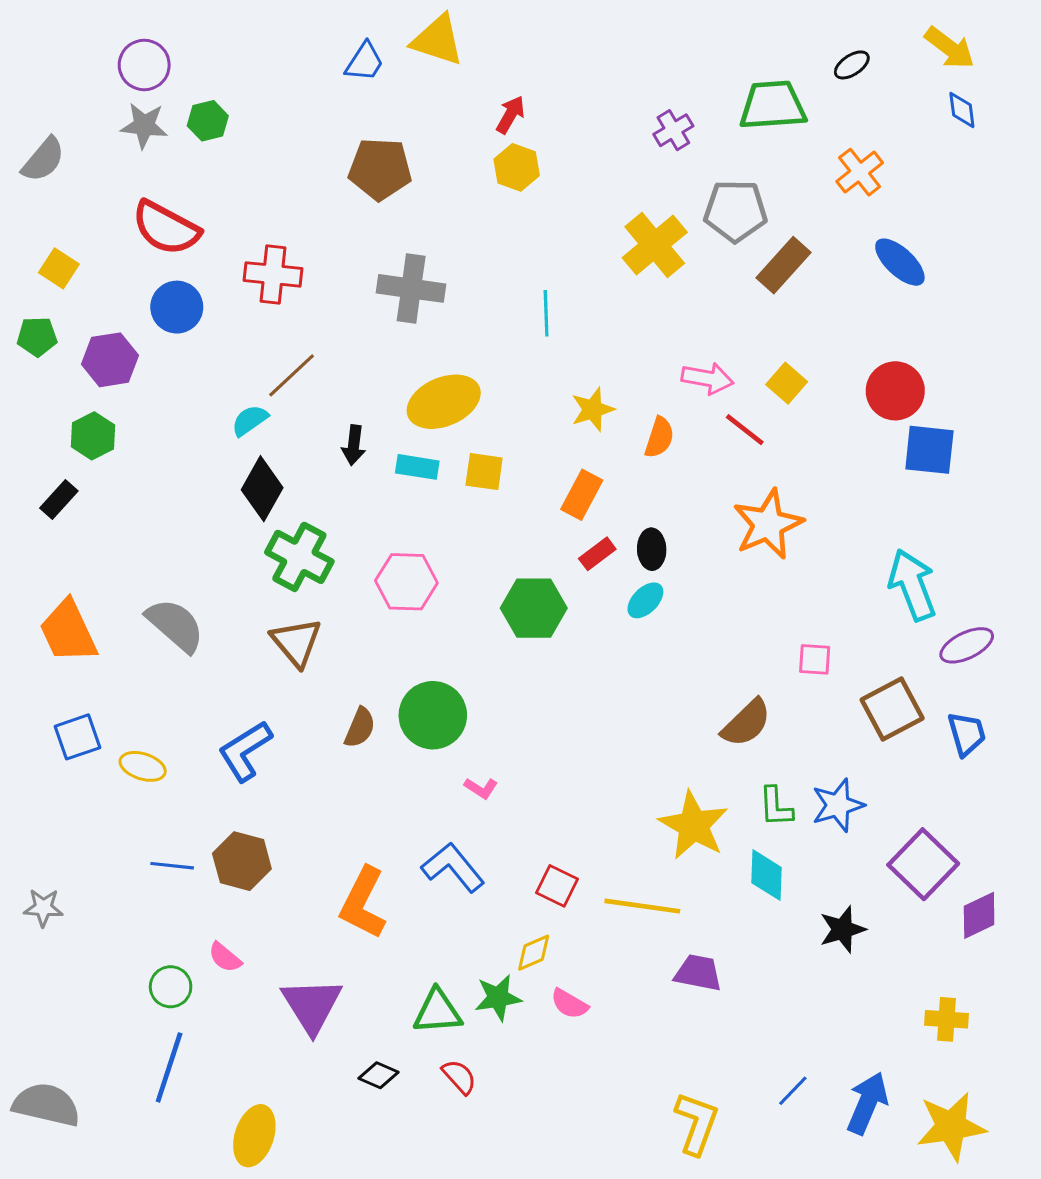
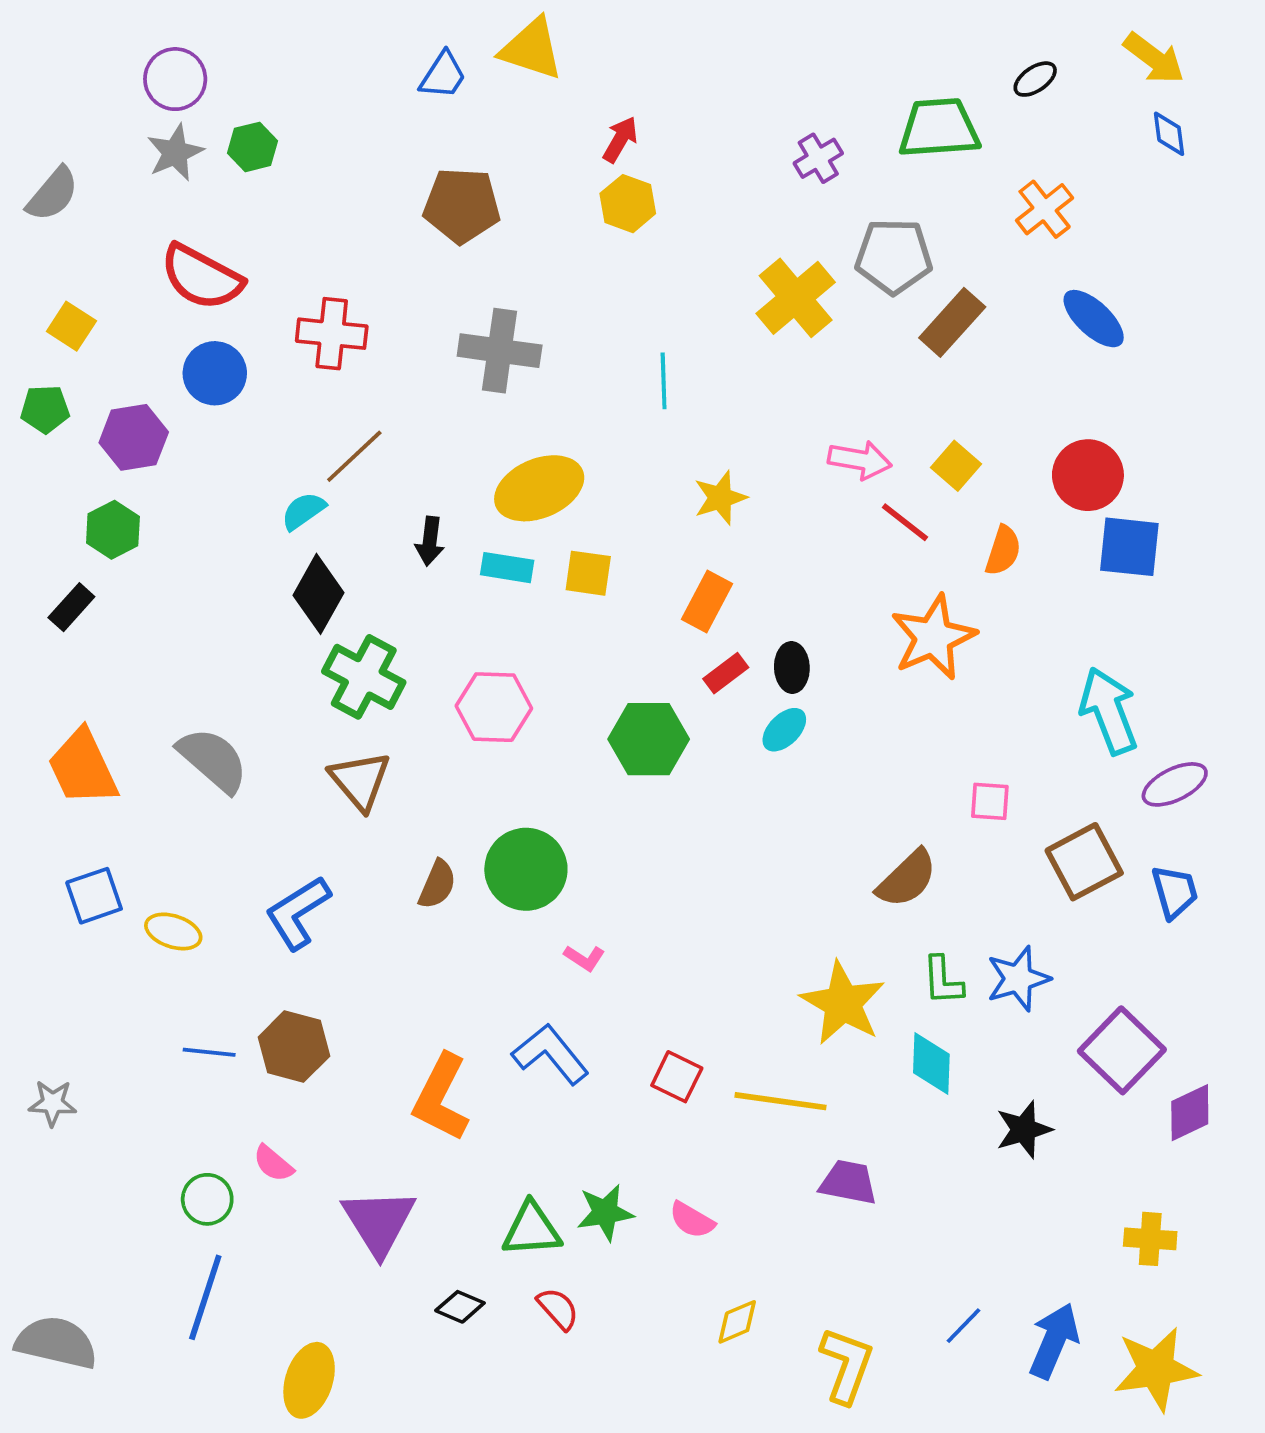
gray star: (144, 126) -> (175, 153), turned -30
orange semicircle: (659, 437) -> (1003, 551), moved
yellow diamond: (534, 953) -> (737, 1322), moved

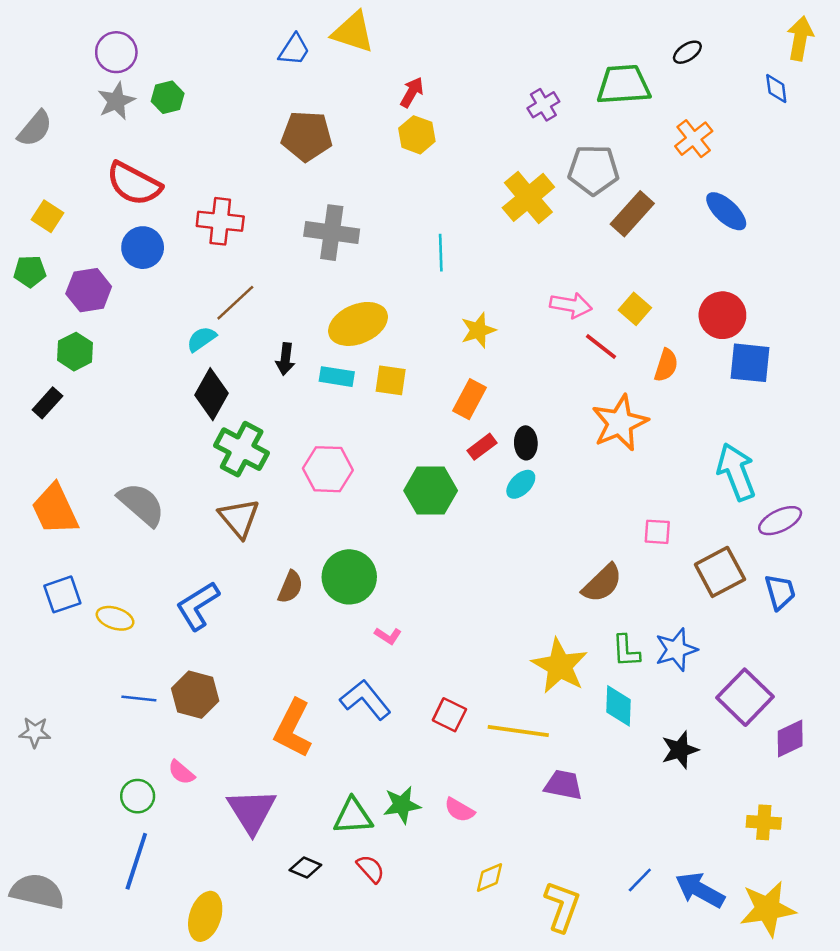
yellow arrow: (1154, 58) -> (800, 38), moved, turned -117
blue arrow: (1054, 1341) -> (700, 890), turned -84

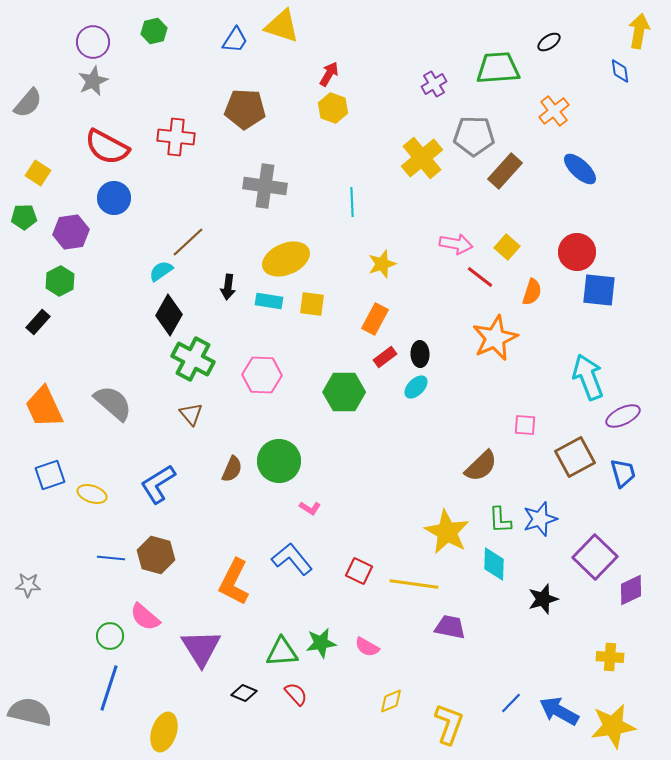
green hexagon: (168, 97) -> (154, 31), moved
red cross: (220, 221) -> (176, 137), moved
brown triangle: (239, 518) -> (191, 414), size x0.7
pink semicircle: (181, 772) -> (145, 617), size x1.4

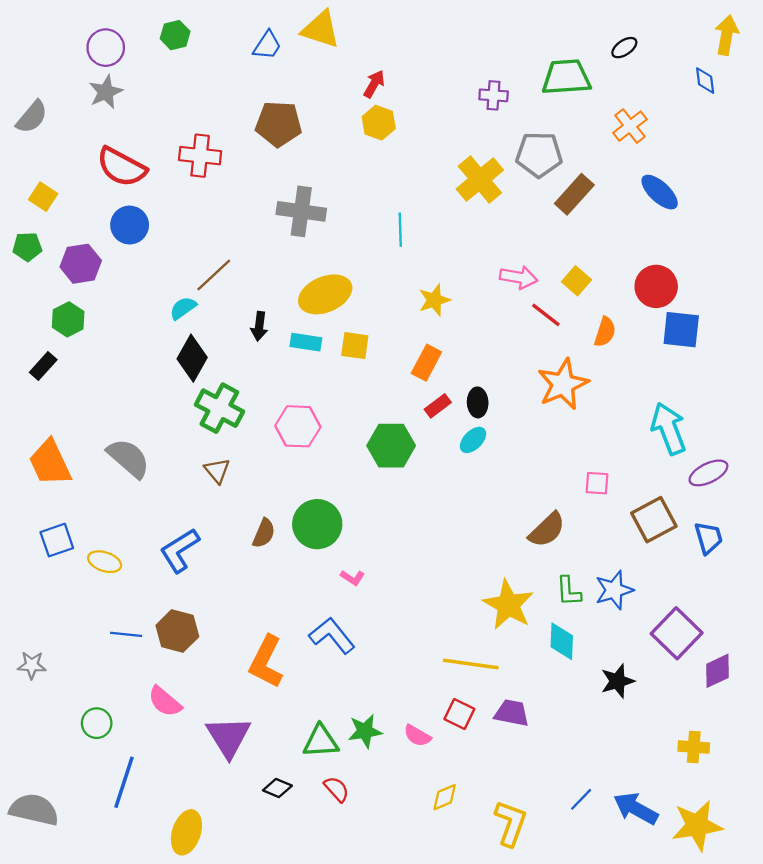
purple cross: (434, 84) -> (494, 95), turned 35
red square: (359, 571) -> (459, 714), moved
green circle: (110, 636) -> (97, 723), moved

